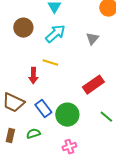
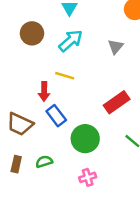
blue rectangle: (43, 109) -> (56, 116), moved

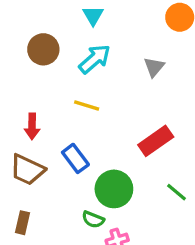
red arrow: (44, 91) -> (32, 126), moved
green semicircle: (44, 162) -> (93, 219), moved, turned -140

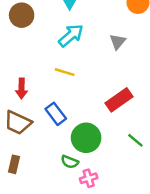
brown circle: (43, 49) -> (22, 15), moved

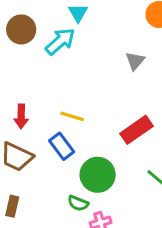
cyan arrow: (71, 35) -> (60, 41), moved
yellow line: (65, 72) -> (72, 116), moved

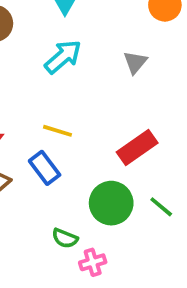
cyan arrow: (60, 41) -> (63, 57), moved
green circle: (98, 175) -> (111, 203), moved

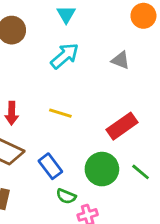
gray triangle: (135, 62) -> (121, 60), turned -48
blue rectangle: (45, 168) -> (50, 166), moved

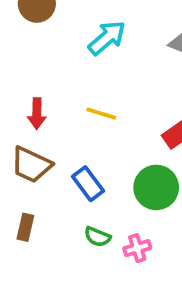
green semicircle: (66, 196) -> (97, 237), moved

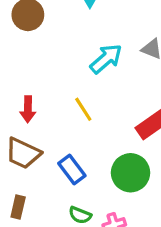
cyan arrow: (107, 38) -> (106, 59), moved
yellow line: (101, 114) -> (83, 109), turned 40

